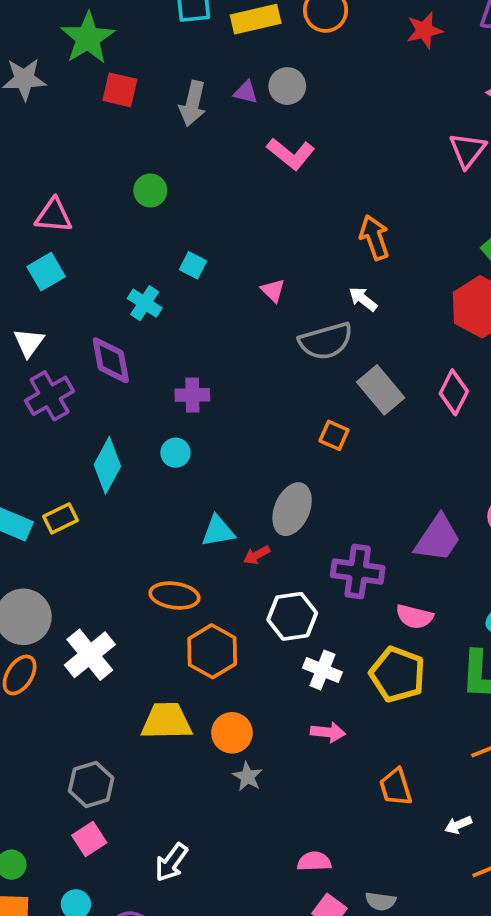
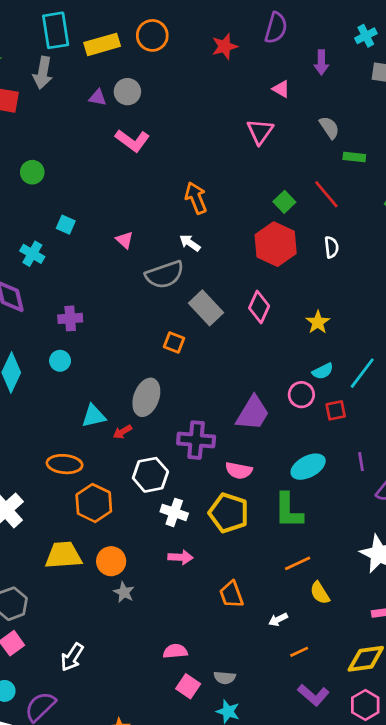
gray arrow: (193, 104) -> (43, 73), moved

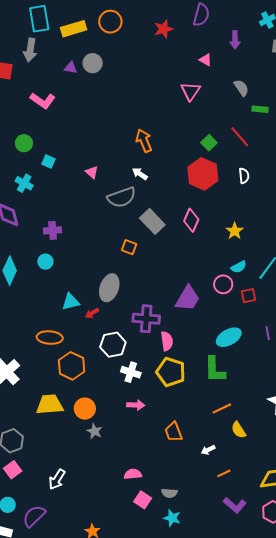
pink L-shape: (132, 141) -> (43, 101), moved
green circle: (32, 172) -> (24, 143), moved
pink semicircle: (239, 471) -> (167, 341), moved, turned -108

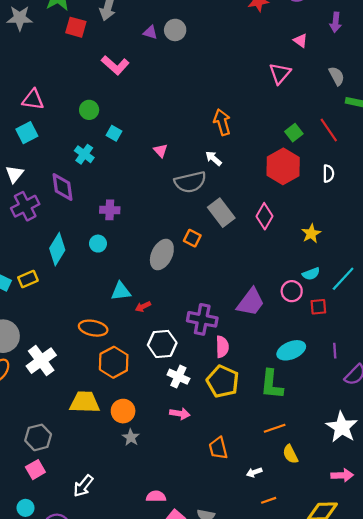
gray ellipse: (109, 288) -> (162, 255), moved
pink semicircle: (133, 474) -> (156, 496), moved

